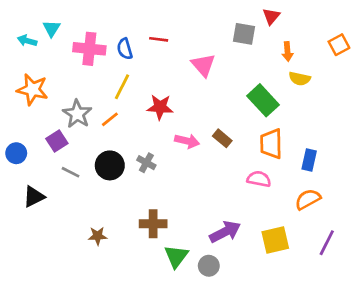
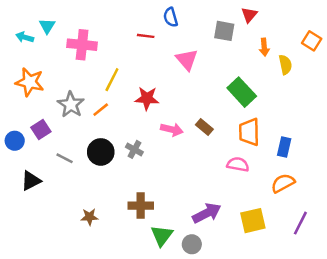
orange square: (339, 45) -> (312, 41), turned -30
blue semicircle: (125, 49) -> (171, 17), moved
yellow semicircle: (300, 79) -> (285, 65), moved, turned -114
purple square: (57, 141) -> (41, 130), moved

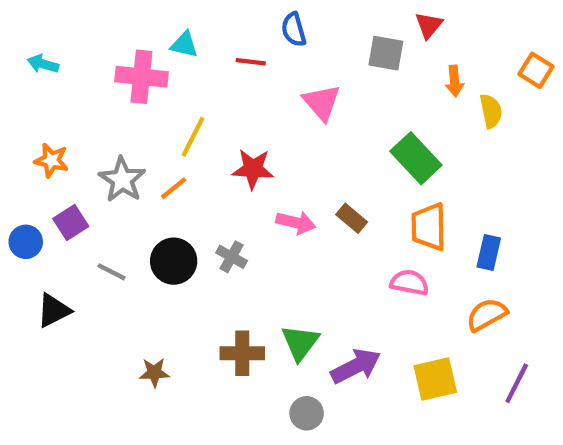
cyan triangle: (47, 26) -> (184, 45), moved, turned -49
orange star: (30, 82) -> (51, 160), moved, size x0.7
green triangle: (162, 236) -> (300, 343), moved
gray circle: (192, 244) -> (307, 413), moved

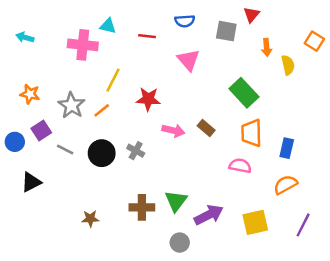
blue semicircle: (294, 30) -> (185, 21), moved, turned -78
gray line: (111, 272) -> (65, 149), moved

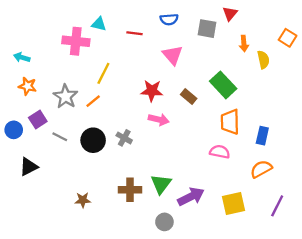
cyan arrow: (25, 37) -> (22, 57), moved
red star: (148, 99) -> (152, 91), moved
brown rectangle: (206, 128) -> (189, 96), moved

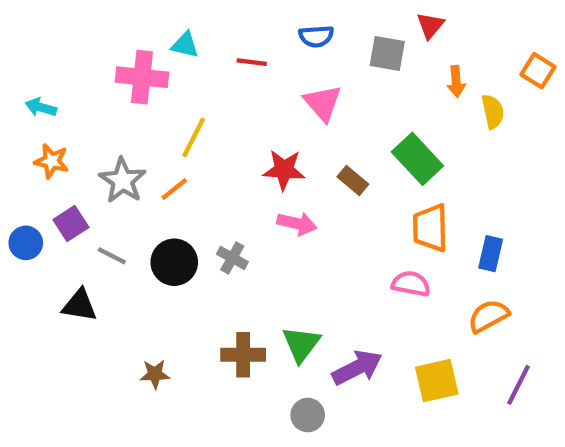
black triangle: (29, 167) -> (80, 305), moved, turned 36

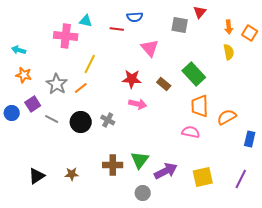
blue semicircle: (316, 36) -> (135, 17), moved
orange arrow: (456, 81) -> (229, 27), moved
blue rectangle: (491, 254) -> (250, 139), moved
black triangle: (80, 305) -> (37, 176), moved, turned -42
orange semicircle: (488, 316) -> (227, 117), moved

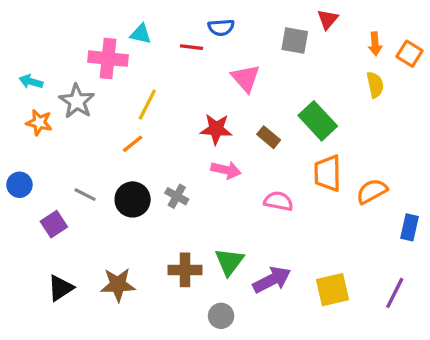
gray star: (57, 84) -> (77, 101), moved
purple square: (33, 104) -> (54, 224), moved
pink semicircle: (191, 132) -> (278, 201), moved
brown star: (72, 174) -> (118, 285), size x1.5
gray circle: (143, 193) -> (221, 316), moved

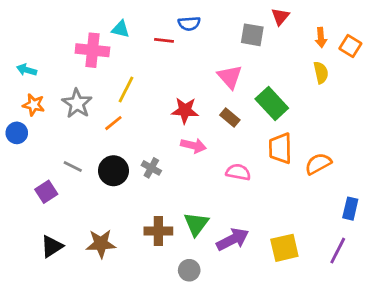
pink triangle: (246, 78) -> (230, 77), moved
gray star: (77, 101) -> (77, 103), moved
blue circle: (19, 185) -> (17, 133), moved
blue rectangle: (409, 227) -> (350, 209), moved

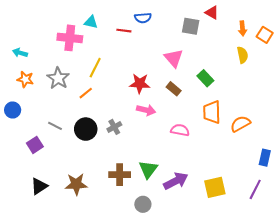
red triangle: (280, 17) -> (212, 13), turned -40
green rectangle: (272, 103) -> (205, 78), size x0.7
blue circle: (17, 133) -> (13, 110), moved
gray cross: (151, 168) -> (114, 127), turned 32

